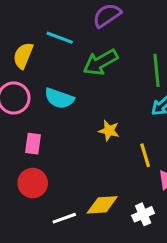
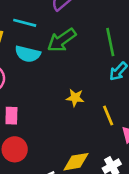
cyan semicircle: (59, 98) -> (28, 54), moved

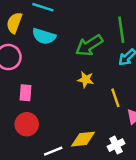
green arrow: (62, 40) -> (89, 45), moved

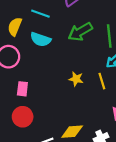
green arrow: (89, 45) -> (80, 32), moved
yellow line: (115, 98) -> (102, 81), moved

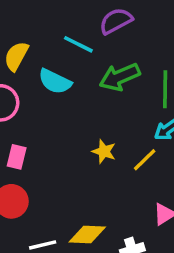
cyan line: (40, 14) -> (78, 44), moved
yellow line: (102, 81) -> (145, 160), turned 56

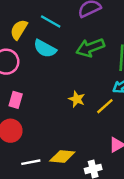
cyan line: (78, 44) -> (51, 21), moved

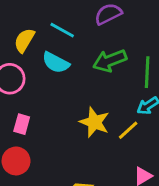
yellow star: (77, 99) -> (95, 122), size x1.5

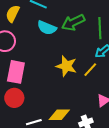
cyan semicircle: (56, 63) -> (47, 28), moved
pink rectangle: (22, 124) -> (16, 72), size x1.6

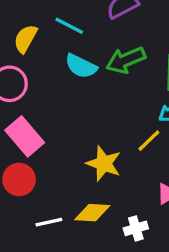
yellow star: (66, 66) -> (104, 164), moved
pink rectangle: (16, 72) -> (25, 136), turned -55

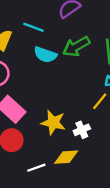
yellow star: (104, 164) -> (53, 123), moved
white cross: (136, 228) -> (82, 130), moved

